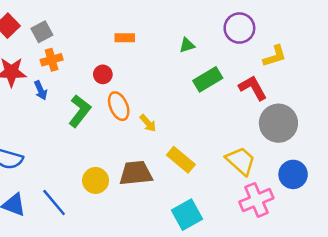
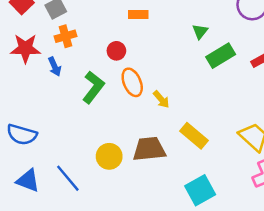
green triangle: (187, 45) -> (200, 31), moved, turned -35

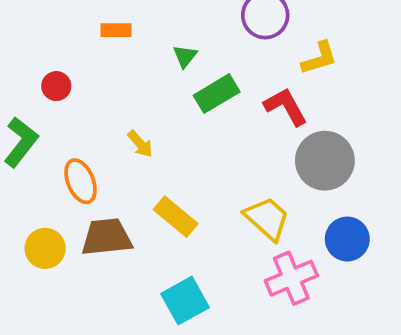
orange rectangle: (138, 14) -> (116, 30), moved
orange ellipse: (132, 82) -> (81, 181), moved
yellow arrow: (161, 99) -> (140, 144), moved

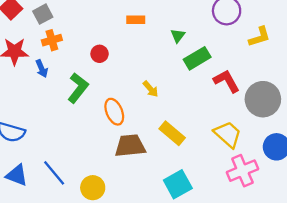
red L-shape: (286, 107) -> (227, 81), moved
yellow circle: (45, 248) -> (93, 188), moved

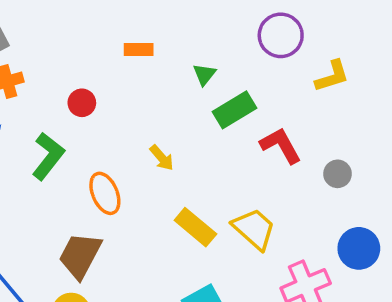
gray circle: (263, 99) -> (338, 174), size x0.5
yellow trapezoid: (228, 134) -> (254, 229), moved
brown trapezoid: (130, 146) -> (80, 256), moved, turned -56

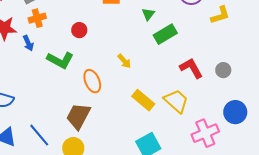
red L-shape: (281, 145) -> (191, 68), moved
green L-shape: (48, 156) -> (60, 60), turned 80

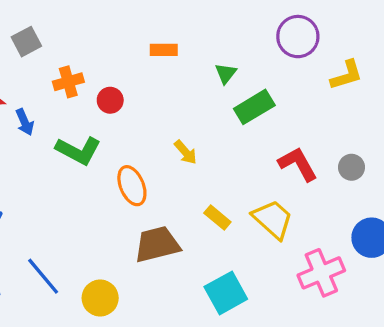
orange cross: (37, 18) -> (68, 82), moved
yellow rectangle: (143, 100) -> (217, 218), size x0.7
brown trapezoid: (78, 116) -> (157, 244), moved, turned 48

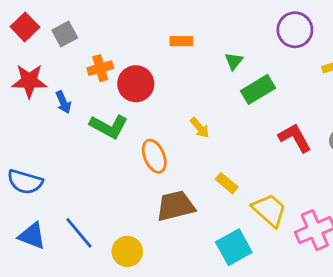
red circle: (110, 100) -> (136, 84), size x1.6
yellow trapezoid: (273, 219) -> (269, 210), moved

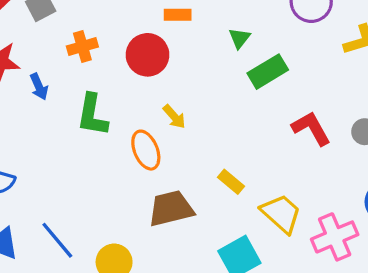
red circle: (136, 84) -> (147, 55), moved
green L-shape: (109, 126) -> (92, 115), turned 72
yellow arrow: (200, 128) -> (174, 117), moved

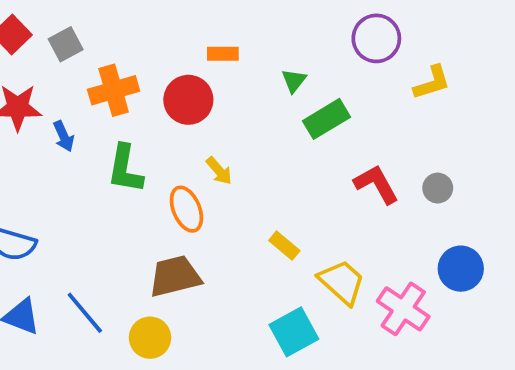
orange cross: (82, 46) -> (114, 90), size x1.4
brown trapezoid: (171, 209) -> (175, 276), moved
pink cross: (335, 237) -> (403, 309), turned -33

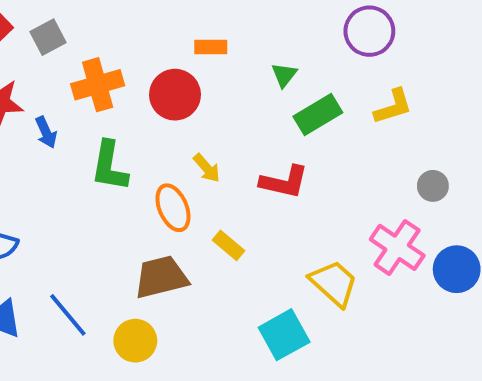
yellow L-shape: (432, 83) -> (393, 107), moved
red L-shape: (376, 184) -> (284, 182), moved, turned 132
yellow rectangle: (284, 246) -> (229, 245), moved
pink cross: (403, 309) -> (397, 247), moved

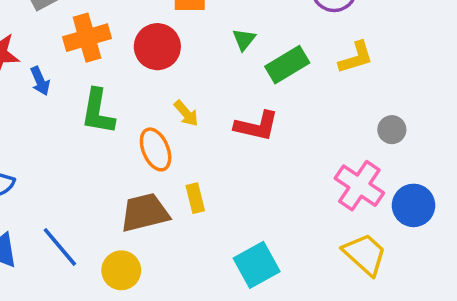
green triangle: (284, 75) -> (244, 39), moved
yellow rectangle: (229, 245) -> (195, 198), moved, turned 36
yellow trapezoid: (334, 283) -> (365, 254), moved

